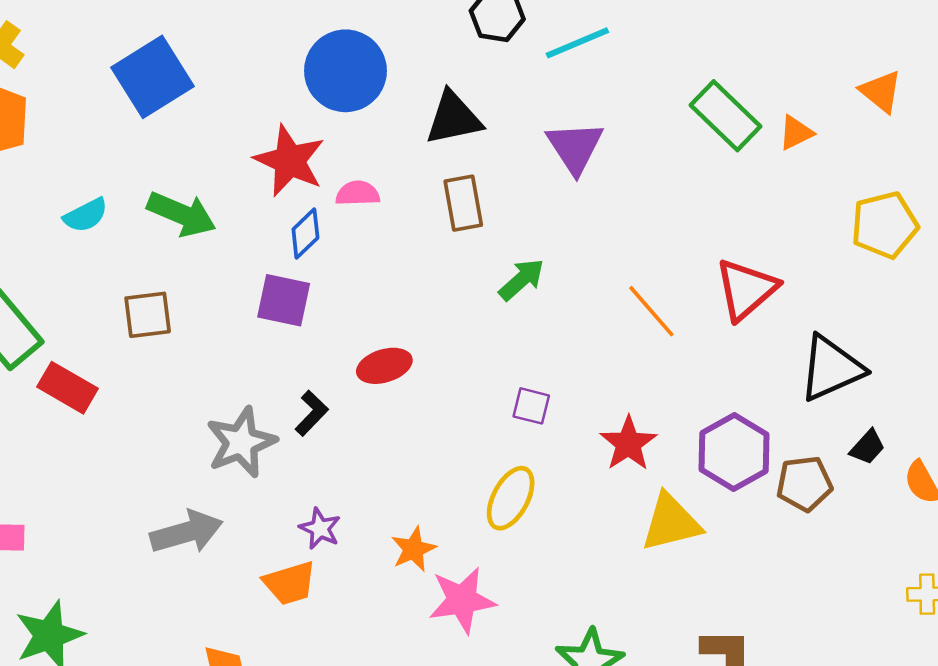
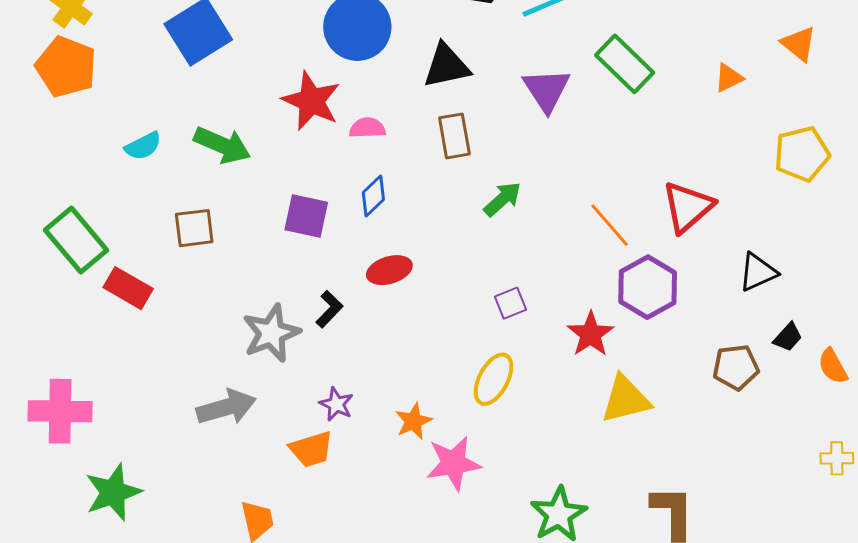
green rectangle: (726, 116) -> (625, 64), moved
blue diamond: (305, 233) -> (373, 196), moved
black triangle: (831, 368) -> (758, 272), size x0.7
purple square: (531, 406) -> (511, 303), turned -36
purple hexagon: (734, 452) -> (648, 287), moved

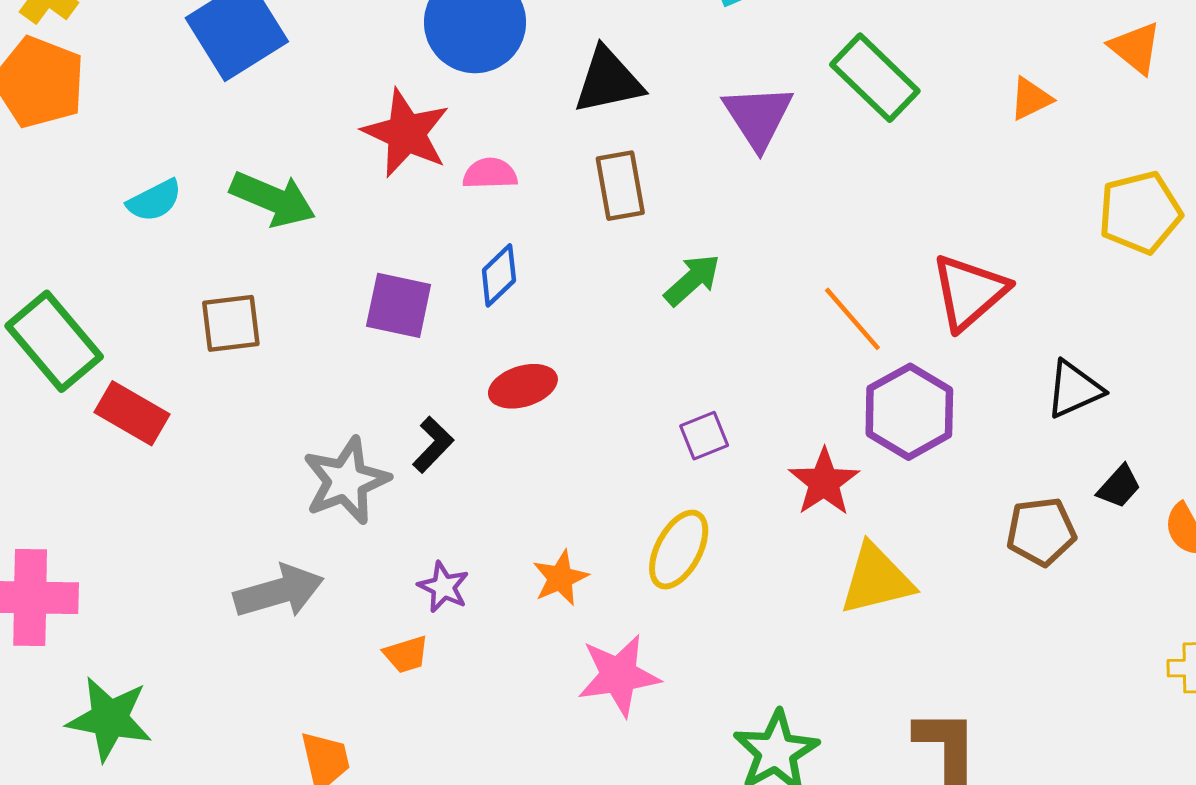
orange star: (413, 421) -> (560, 578), moved
orange trapezoid: (311, 449) -> (406, 654), size x0.7
green star: (113, 492) -> (110, 719), turned 30

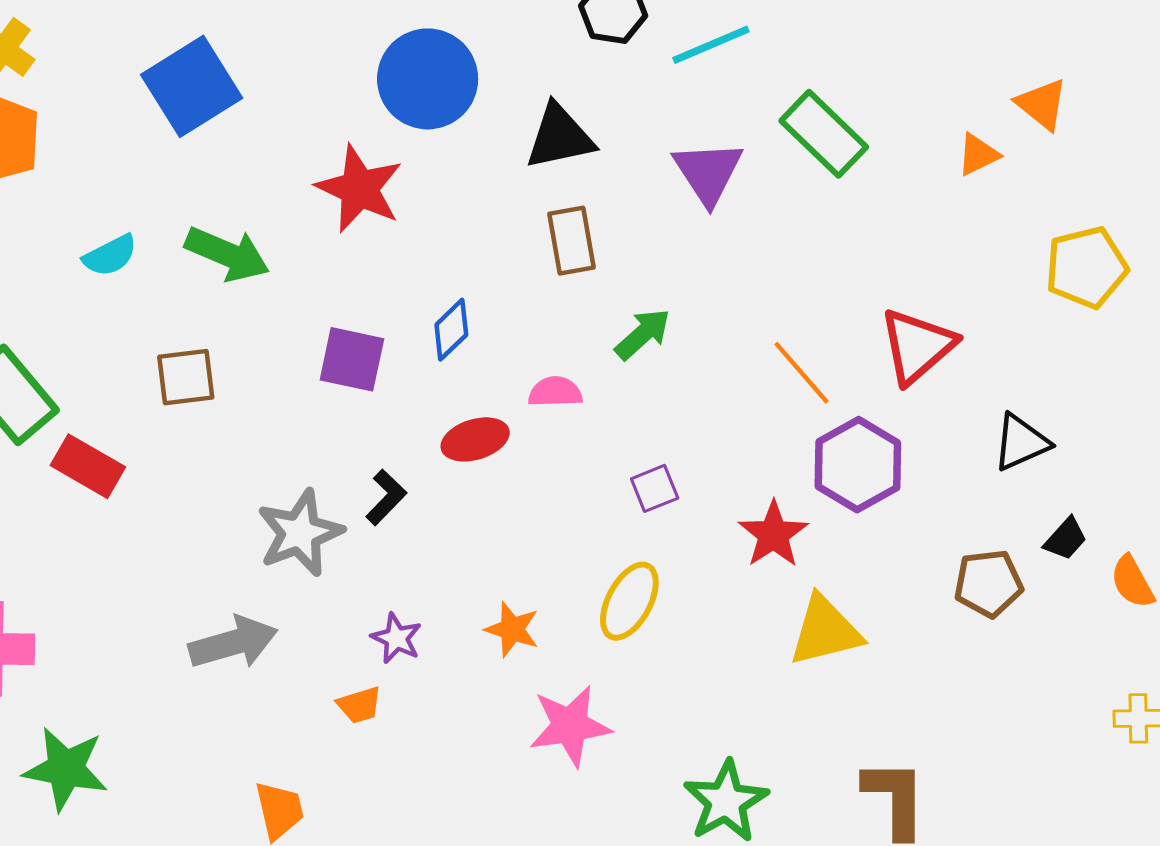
orange triangle: (1136, 48) -> (1042, 104), moved
pink semicircle: (490, 174) -> (555, 392), moved
orange star: (560, 578) -> (512, 629), turned -30

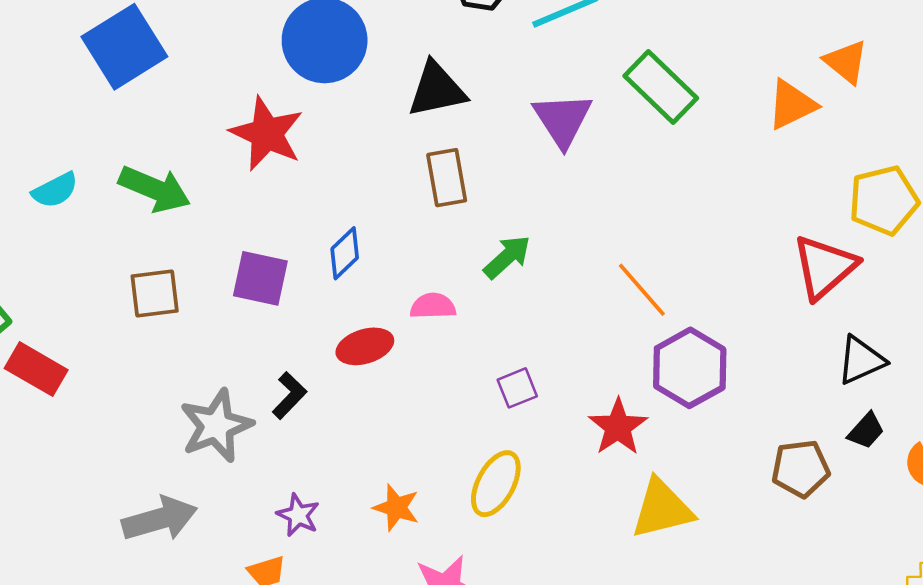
orange triangle: (978, 155) -> (792, 105), size x1.4
red triangle: (917, 346) -> (824, 267), moved
brown square: (186, 377) -> (155, 293), moved
black triangle: (1021, 442) -> (861, 360), moved

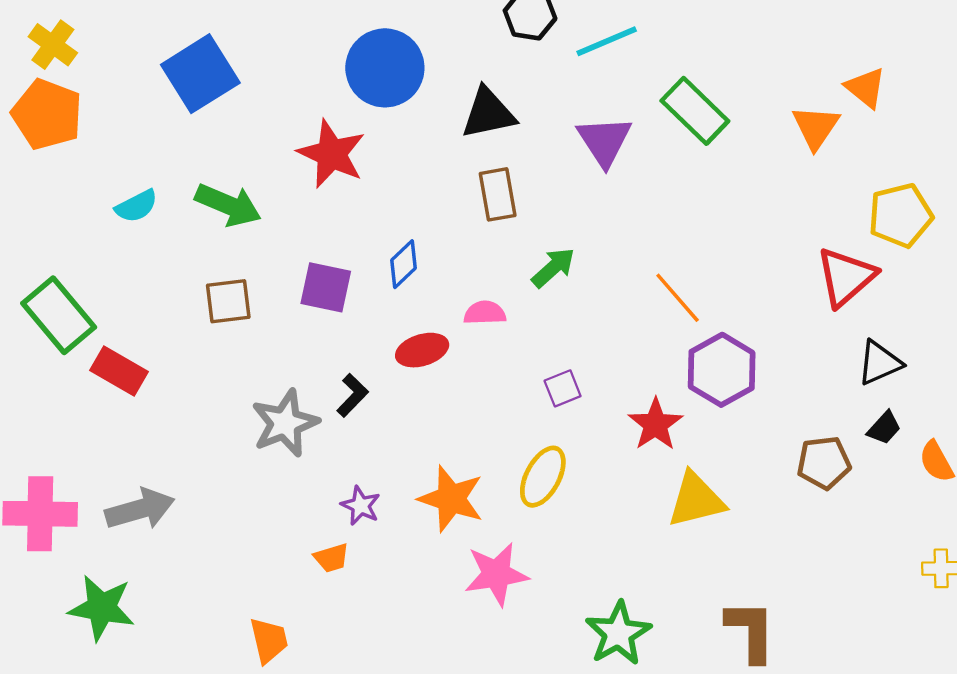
orange triangle: (792, 105) -> (816, 127), turned -30
orange star: (396, 508) -> (451, 499), size x1.5
gray arrow: (160, 519) -> (140, 509), moved

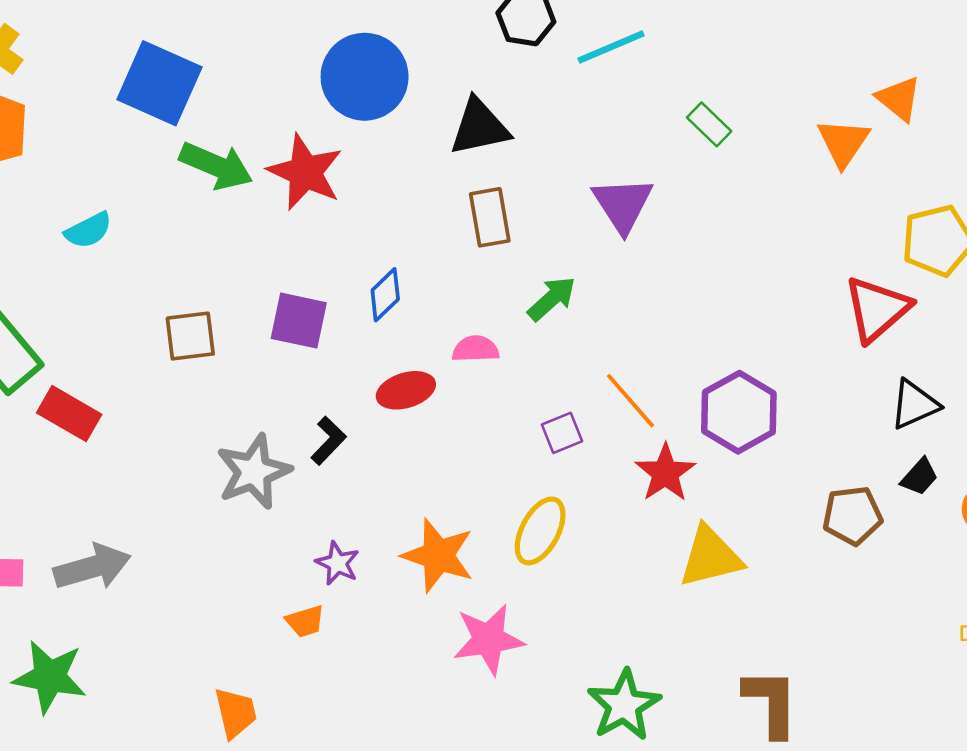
blue square: (200, 74) -> (159, 83), turned -34
green rectangle: (695, 111) -> (709, 124), size x0.6
purple triangle: (604, 141) -> (623, 204), moved
green arrow: (228, 205) -> (216, 166), moved
orange line: (678, 298) -> (630, 401), moved

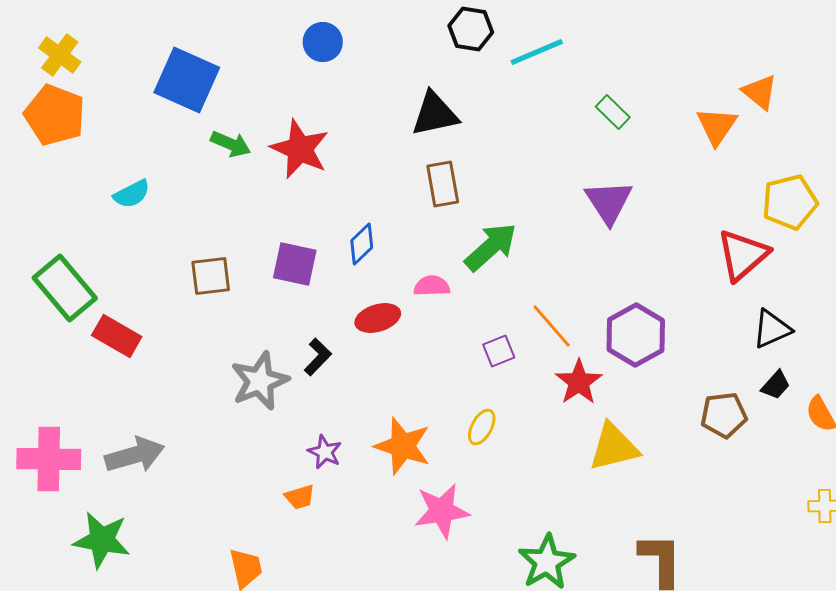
blue circle: (365, 77) -> (323, 42), moved, size x0.6
green arrow: (216, 166) -> (231, 144), size x0.7
purple triangle: (623, 204) -> (609, 202), moved
green arrow: (552, 299) -> (491, 247), size x1.4
yellow ellipse: (540, 531) -> (482, 427), size x0.7

